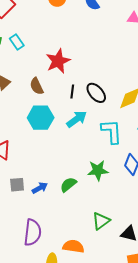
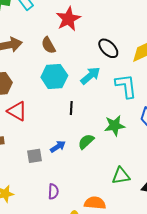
black line: (72, 92) -> (71, 108), moved
gray square: (17, 185) -> (35, 156), moved
green triangle: (101, 221) -> (121, 176), turned 30
purple semicircle: (33, 232) -> (53, 191), size x0.6

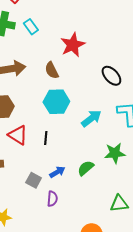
cyan arrow: (90, 76) -> (91, 118), moved
black line: (71, 108) -> (46, 138), moved
gray square: (35, 156) -> (34, 180), turned 35
purple semicircle: (53, 191) -> (52, 199), moved

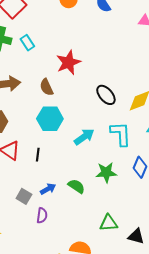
green semicircle: (86, 168) -> (76, 186), turned 72

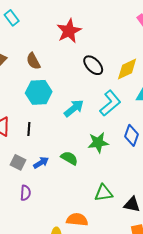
red star: (68, 62) -> (69, 31), moved
cyan L-shape: (121, 134) -> (110, 103), turned 56
gray square: (24, 196) -> (18, 162), moved
purple semicircle: (42, 215) -> (25, 193), moved

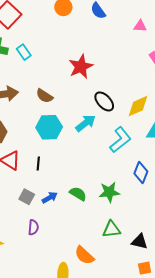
brown semicircle: (33, 61) -> (44, 96), turned -30
cyan arrow: (74, 108) -> (85, 123), moved
green star: (98, 143) -> (109, 192), moved
orange semicircle: (77, 220) -> (84, 255), turned -145

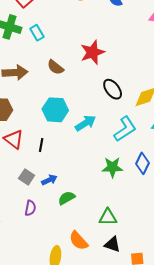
brown semicircle: (44, 96) -> (55, 67), moved
cyan arrow: (85, 123) -> (85, 123), moved
green star: (109, 192) -> (112, 167), moved
green semicircle: (78, 194) -> (67, 198), moved, turned -66
black triangle: (140, 242) -> (112, 244), moved

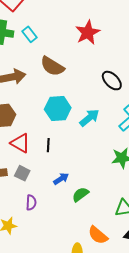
red star: (92, 52) -> (88, 33), moved
brown semicircle: (55, 67) -> (52, 66), size x1.4
gray square: (27, 177) -> (22, 173), moved
purple semicircle: (30, 208) -> (31, 203), moved

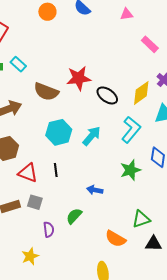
red star: (88, 33) -> (79, 78), moved, turned 30
blue arrow: (61, 179) -> (95, 190), moved, turned -126
green semicircle: (80, 194) -> (74, 216), moved
orange semicircle: (98, 235) -> (115, 239), moved

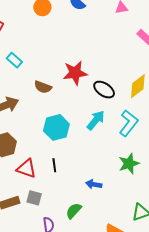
brown semicircle: (46, 92) -> (43, 87), size x0.7
cyan arrow: (92, 136) -> (96, 120), moved

